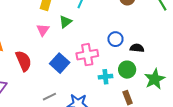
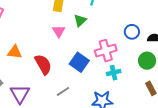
cyan cross: (105, 77) -> (114, 73), moved
gray line: (49, 97) -> (63, 91), moved

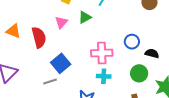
blue square: (79, 62) -> (61, 63), moved
red semicircle: (43, 64) -> (39, 37), moved

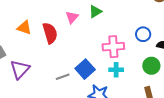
blue square: (61, 63) -> (85, 69), moved

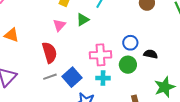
red semicircle: (50, 33) -> (50, 53), moved
green circle: (151, 66) -> (128, 65), moved
gray line: (63, 77) -> (50, 77), moved

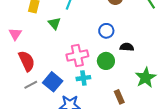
green triangle: (83, 20) -> (54, 23), turned -32
pink triangle: (59, 25) -> (15, 34), moved
blue circle: (130, 43) -> (106, 31), moved

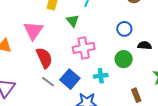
pink triangle: (15, 34) -> (33, 31), size x1.5
pink cross: (77, 55) -> (84, 48), moved
gray line: (31, 85) -> (48, 82), turned 64

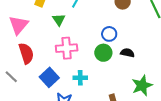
green circle: (124, 59) -> (103, 53), moved
gray line: (48, 82) -> (11, 77), moved

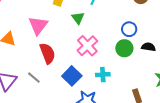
pink cross: (67, 48) -> (87, 46), turned -35

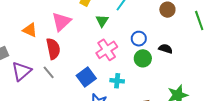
blue circle: (129, 29) -> (139, 39), moved
black semicircle: (148, 47) -> (166, 49), moved
red semicircle: (47, 53) -> (53, 49), moved

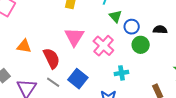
green triangle: (102, 21) -> (115, 16), moved
pink triangle: (61, 22) -> (74, 37), moved
blue square: (86, 77) -> (78, 79), moved

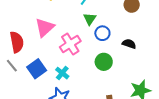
green circle: (141, 45) -> (104, 62), moved
cyan cross: (121, 73) -> (62, 73), moved, turned 32

